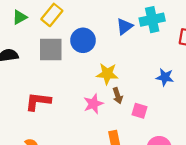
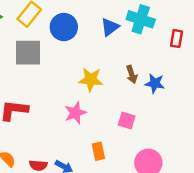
cyan cross: (152, 20) -> (141, 19), turned 30
blue circle: (83, 40) -> (64, 27), moved
brown arrow: (118, 96) -> (132, 74), moved

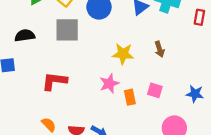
blue star: (155, 83) -> (195, 94), moved
orange rectangle: (98, 151) -> (130, 97), moved

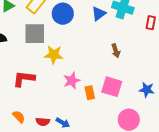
yellow star: (123, 54) -> (54, 55), moved
pink square: (155, 90) -> (112, 87), size x1.5

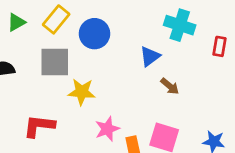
blue triangle: (99, 14) -> (150, 56), moved
brown arrow: (116, 51) -> (170, 86), turned -32

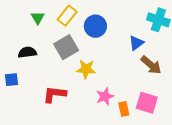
green triangle: (16, 22) -> (38, 18), turned -32
gray square: (55, 62) -> (66, 47), turned -30
brown arrow: (170, 86) -> (151, 65), size x1.5

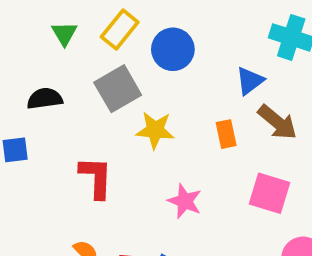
red L-shape: (55, 94) -> (96, 177), turned 85
pink star: (105, 96) -> (185, 201), moved, turned -30
orange rectangle: (124, 109) -> (226, 134), moved

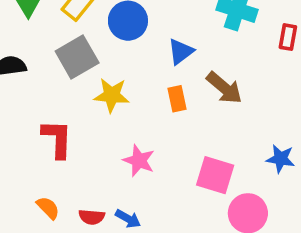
blue triangle: (250, 81) -> (181, 52), moved
pink square: (269, 193) -> (215, 175), moved

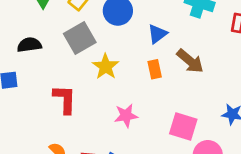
yellow star: (112, 95) -> (106, 67), turned 30
pink star: (139, 161) -> (126, 116), turned -30

